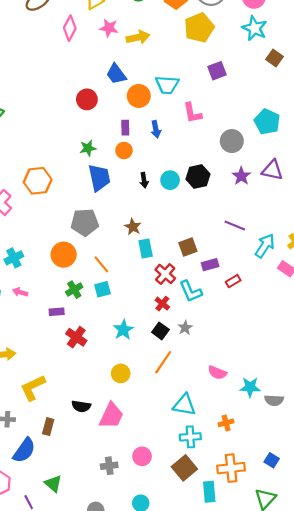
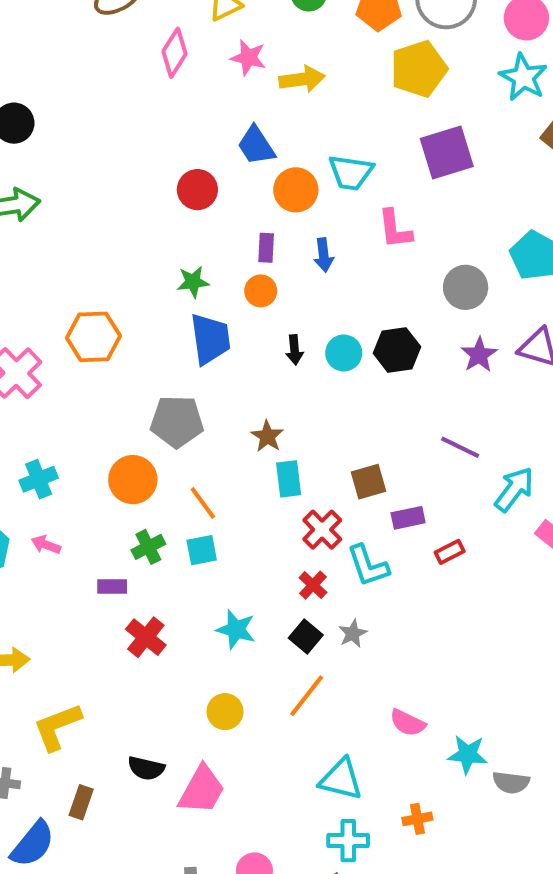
purple square: (217, 71) -> (447, 152), size x1.5
cyan star: (123, 330) -> (236, 629), turned -30

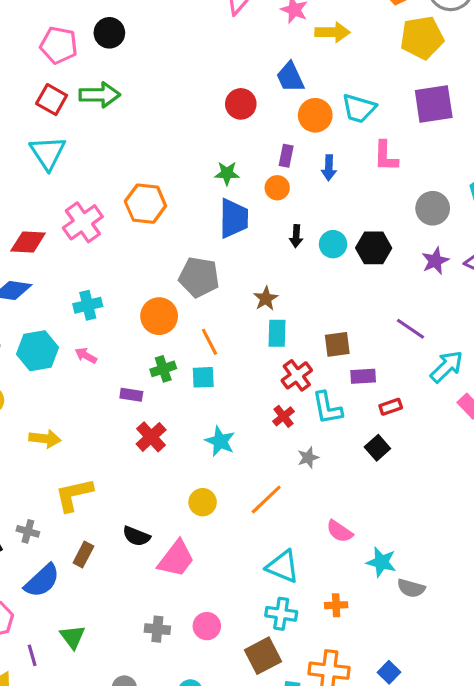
black square: (306, 636) -> (377, 448), moved

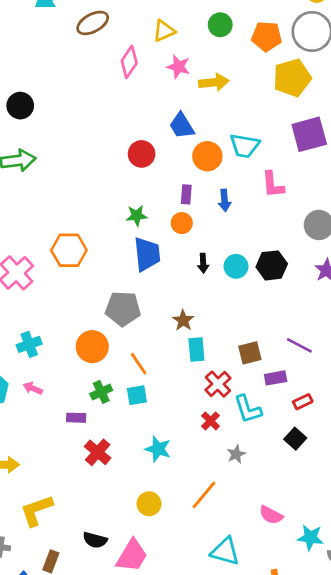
purple line: (410, 329) -> (299, 345), moved

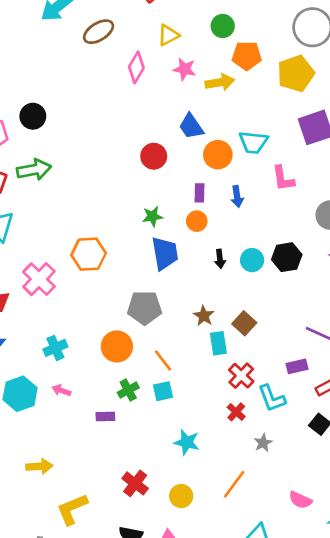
orange pentagon: (267, 36) -> (247, 56), moved
brown square: (250, 353) -> (244, 323), moved, turned -30
red cross: (98, 452) -> (135, 483), moved

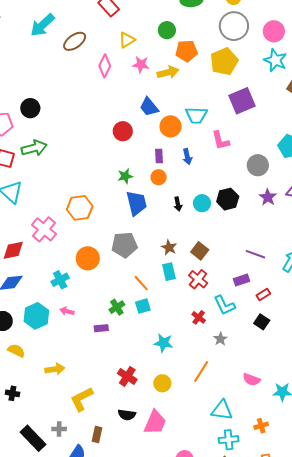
cyan rectangle: (218, 343) -> (169, 272), moved
orange circle: (117, 346) -> (88, 258), moved
red cross: (241, 376) -> (198, 279), moved

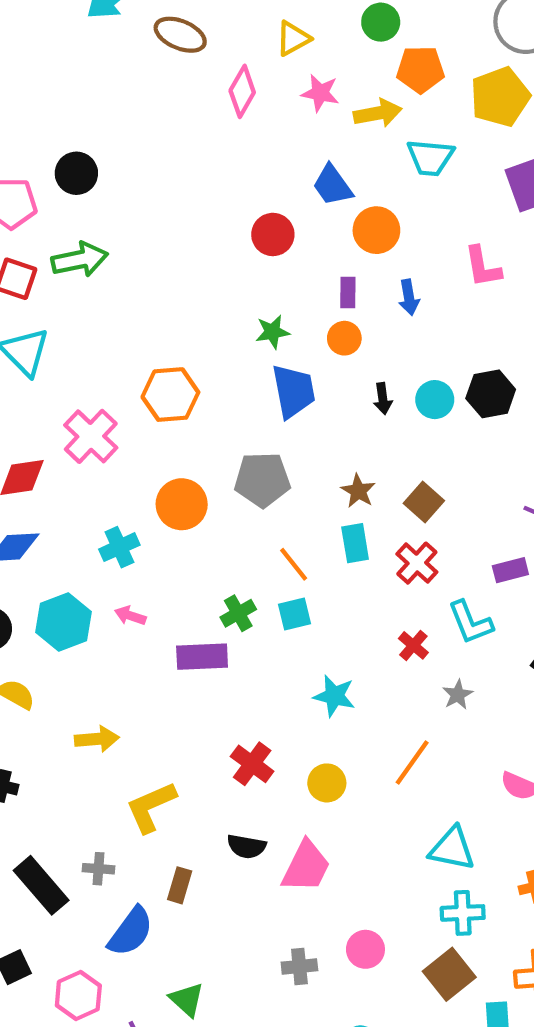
brown ellipse: (75, 41) -> (180, 35), turned 55
cyan trapezoid: (196, 115) -> (430, 157), moved
purple rectangle: (101, 328) -> (202, 657), size x1.6

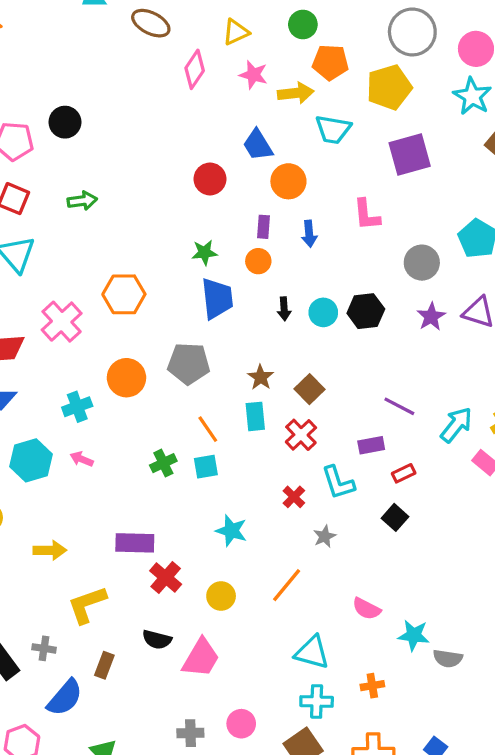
green arrow: (80, 260) -> (82, 201), moved, size x0.7
purple rectangle: (202, 657) -> (135, 543), moved

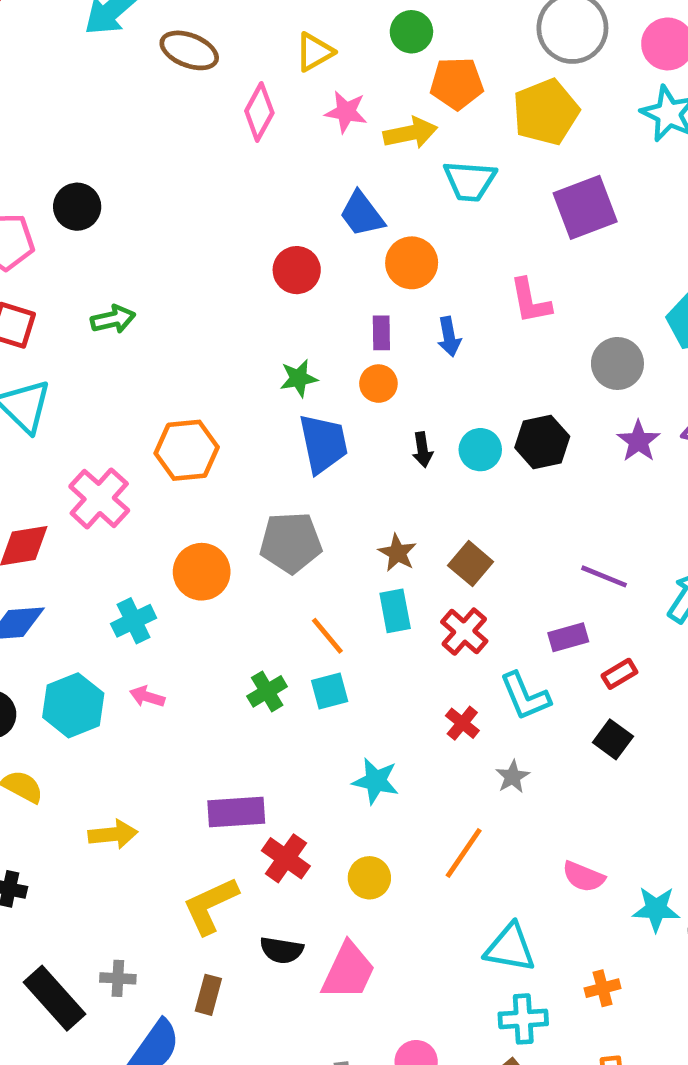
yellow L-shape: (87, 605) -> (210, 906), moved

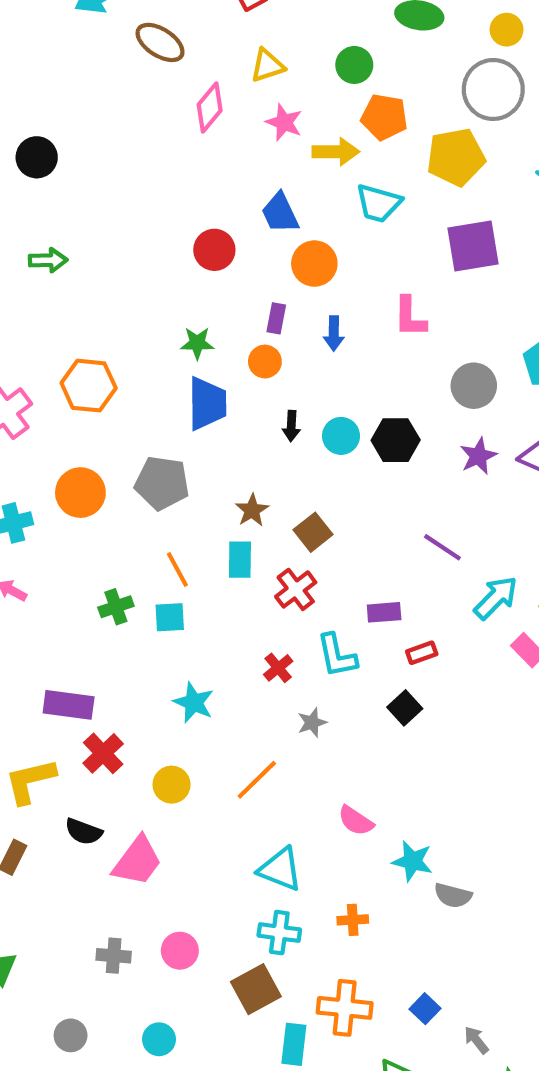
purple line: (604, 576) -> (442, 547), moved

